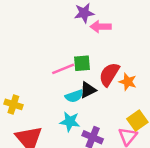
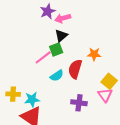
red semicircle: (109, 74) -> (75, 69), moved
black triangle: (88, 90) -> (61, 36), moved
cyan star: (70, 122) -> (32, 99), moved

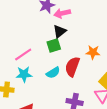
pink line: (43, 57) -> (23, 55), moved
cyan star: (32, 99) -> (24, 74), moved

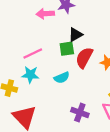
pink arrow: (62, 13) -> (45, 14), moved
red semicircle: (72, 67) -> (84, 58), moved

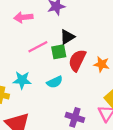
pink arrow: (45, 14) -> (23, 17), moved
pink line: (33, 53) -> (38, 47), moved

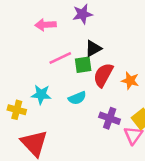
purple cross: (75, 117) -> (110, 118), moved

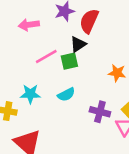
red semicircle: (103, 75) -> (89, 21), moved

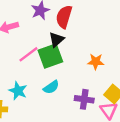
green square: (69, 61) -> (50, 56), size x1.5
cyan star: (30, 94) -> (18, 91), turned 30

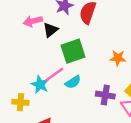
black triangle: (56, 39) -> (50, 30), moved
pink line: (28, 54) -> (54, 75), moved

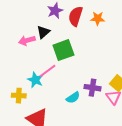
pink arrow: (33, 21) -> (27, 40), moved
orange star: (118, 58) -> (98, 18), moved
cyan semicircle: (73, 82) -> (73, 98), moved

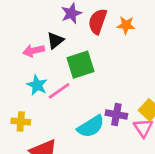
cyan star: (35, 80) -> (37, 85), moved
cyan semicircle: (73, 98) -> (91, 126), size x1.5

